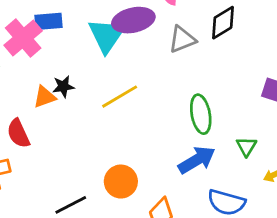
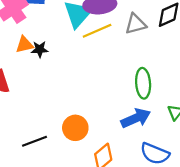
orange triangle: (45, 97) -> (24, 45), moved
yellow line: (120, 97) -> (97, 31), moved

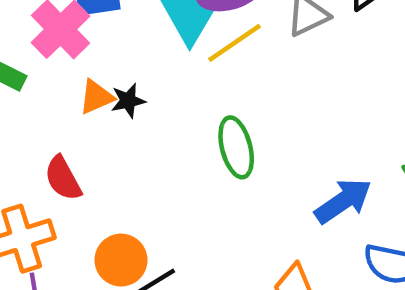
green ellipse: (143, 83) -> (236, 147), moved
orange circle: (75, 128) -> (121, 260), moved

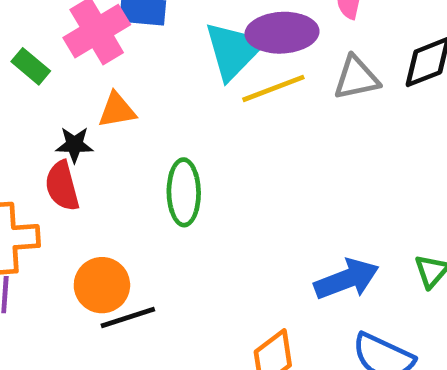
black star: (128, 101) -> (74, 145), moved
green ellipse: (236, 147) -> (184, 192), moved

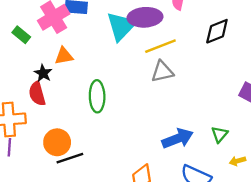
gray triangle: (356, 78) -> (162, 72), moved
yellow line: (273, 88) -> (160, 46), moved
black star: (74, 145) -> (43, 73), turned 30

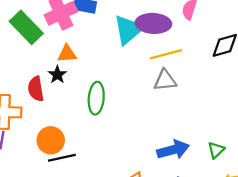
green rectangle: (21, 35) -> (26, 27), size x1.8
black star: (43, 73) -> (57, 75), moved

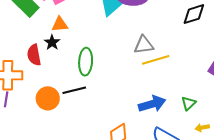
yellow line: (166, 54) -> (156, 60), moved
black line: (62, 158) -> (74, 90), moved

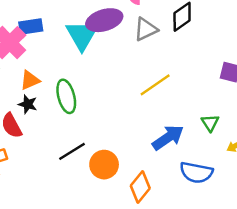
gray triangle: (144, 45) -> (146, 29), moved
green ellipse: (86, 62) -> (66, 96), moved
orange circle: (48, 98) -> (104, 165), moved

